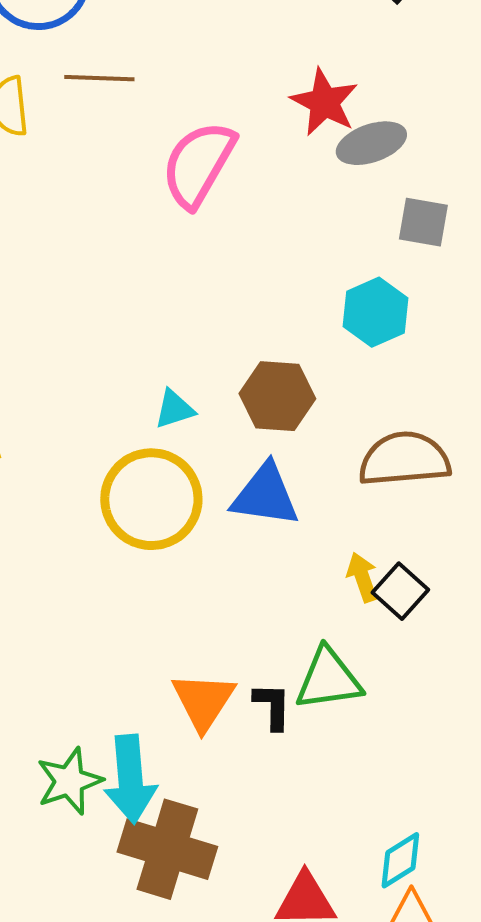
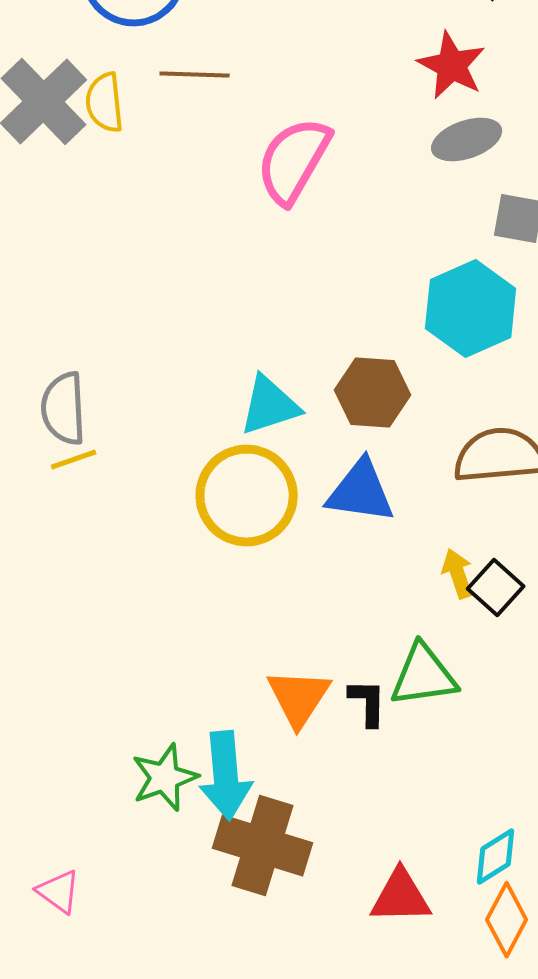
red star: (324, 102) -> (452, 66), moved
cyan hexagon: (375, 312) -> (471, 309), size x1.4
cyan triangle: (174, 409) -> (270, 406), size x1.5

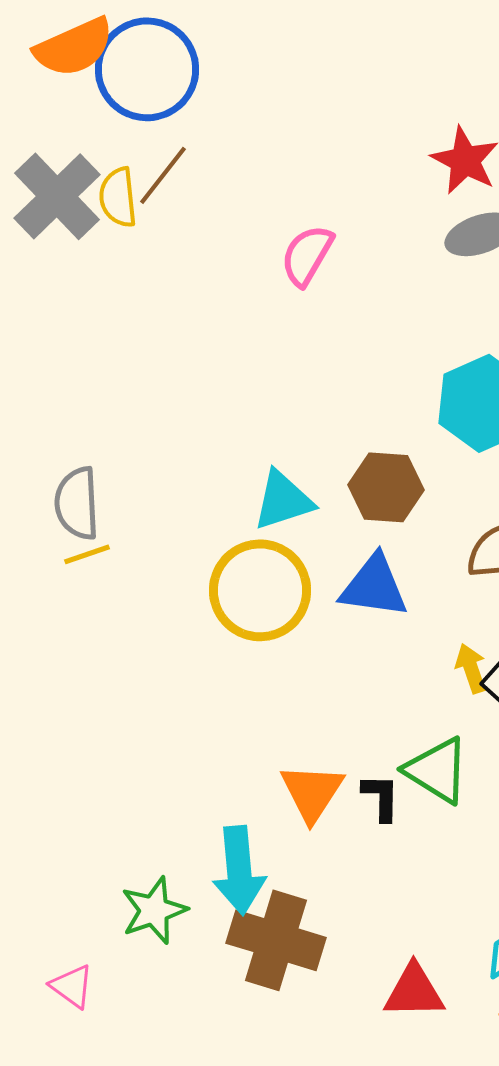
brown line: (195, 75) -> (163, 175), moved, turned -54
pink semicircle: (294, 161) -> (307, 255), size x0.7
green triangle: (424, 676) -> (437, 770), turned 40
green star: (165, 778) -> (154, 910), moved

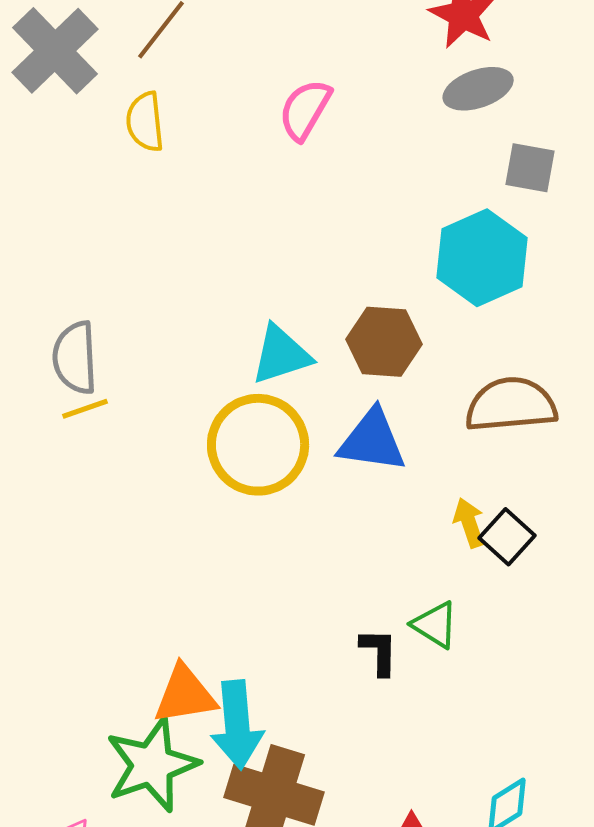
yellow semicircle: (118, 197) -> (145, 122), moved
green triangle: (437, 770) -> (435, 625), size x0.7
orange triangle: (312, 792) -> (185, 695), moved, turned 48
green star: (154, 910) -> (152, 765), size x1.4

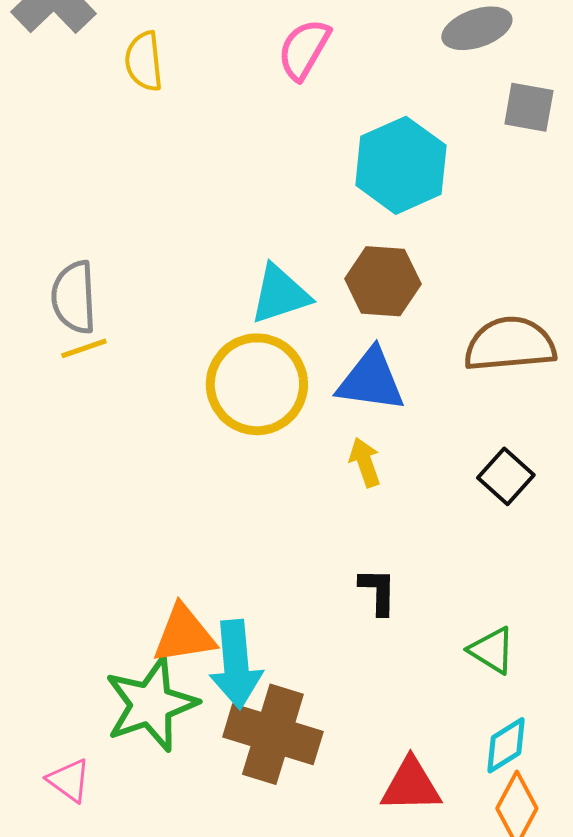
cyan hexagon: (482, 258) -> (401, 165), moved
yellow arrow: (469, 523) -> (365, 462), moved
green triangle: (435, 625) -> (492, 650), moved

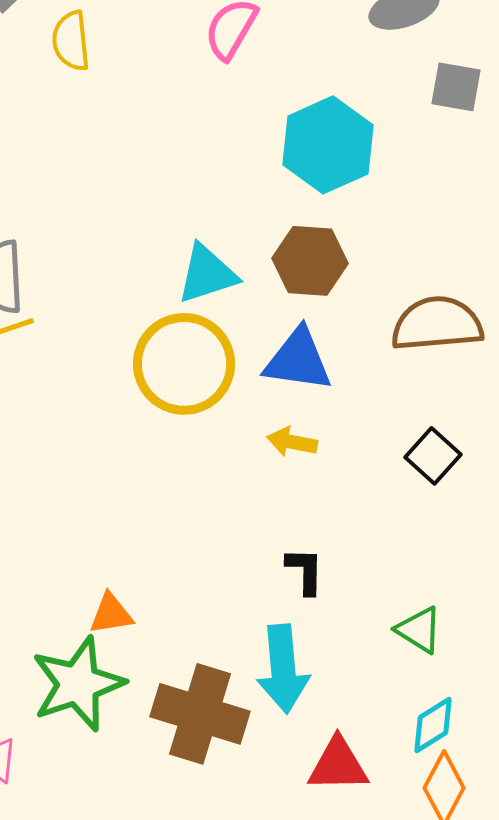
yellow arrow: (365, 462) -> (292, 442), turned -60
orange triangle: (184, 634) -> (111, 614), size x0.7
cyan arrow: (236, 664) -> (283, 669), moved

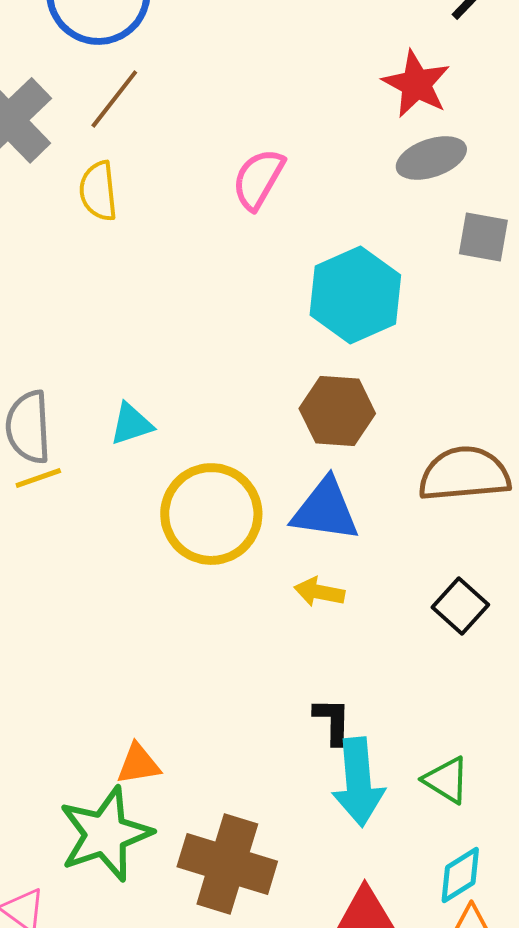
cyan triangle: (207, 274) -> (131, 424), moved, size x0.7
cyan arrow: (283, 669) -> (358, 782), moved

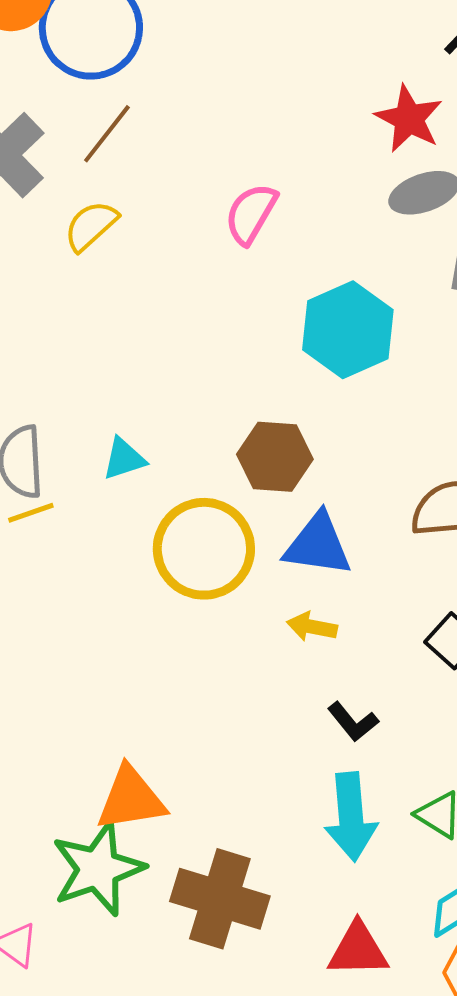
yellow semicircle: (98, 191) -> (91, 226), turned 54
brown hexagon: (337, 411) -> (275, 457), moved
black L-shape: (332, 721) -> (353, 722), moved, turned 140
orange triangle: (138, 764) -> (131, 799), size x1.6

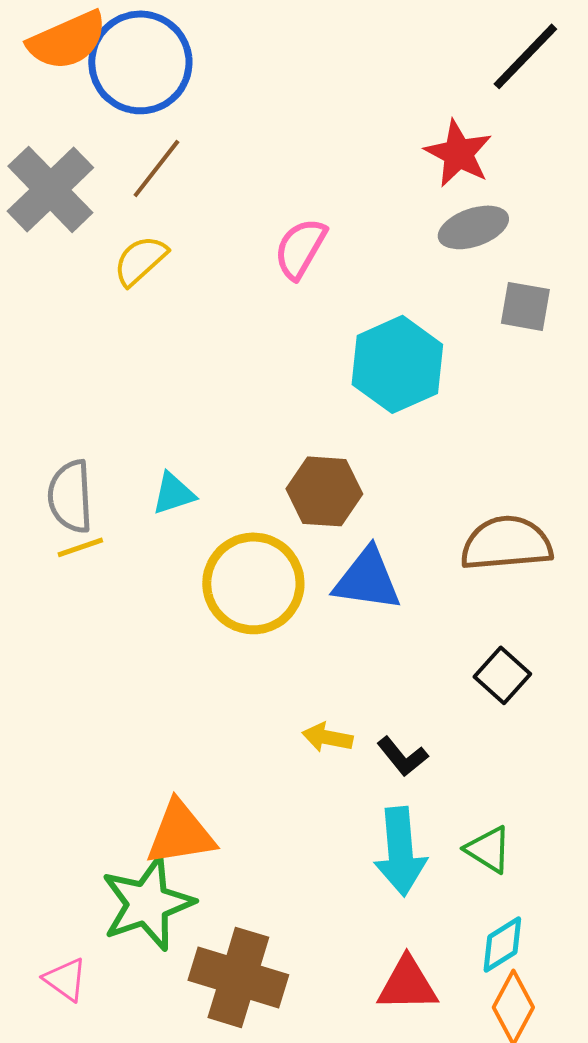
yellow arrow: (312, 627) -> (327, 737), moved
brown cross: (220, 899) -> (238, 977), moved

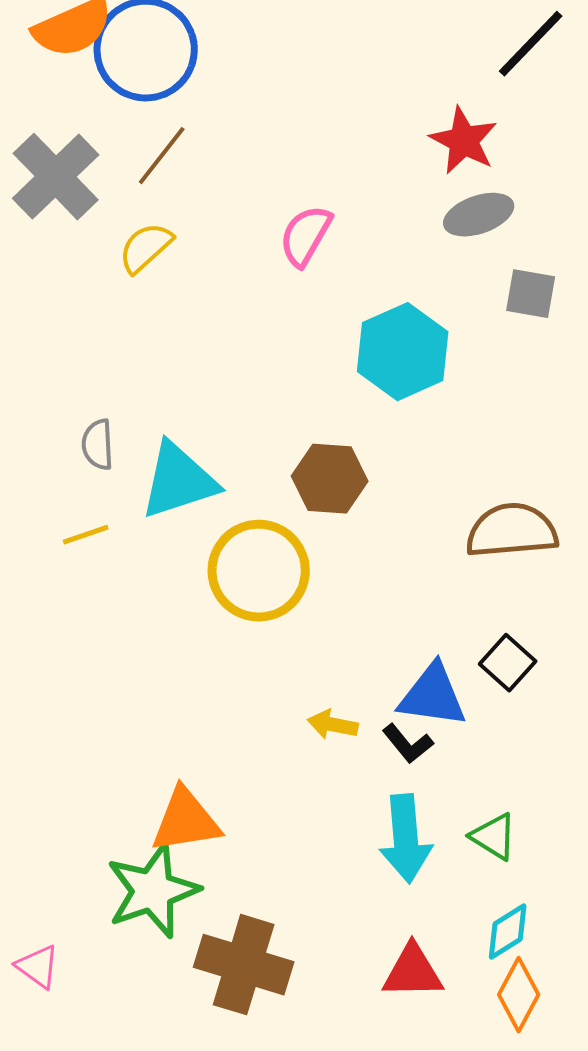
cyan triangle: (173, 493) -> (179, 481), size x1.8
gray semicircle: (70, 496) -> (98, 445), moved, size x0.7
blue triangle: (367, 579) -> (433, 696), moved
pink triangle: (65, 979) -> (38, 967), moved

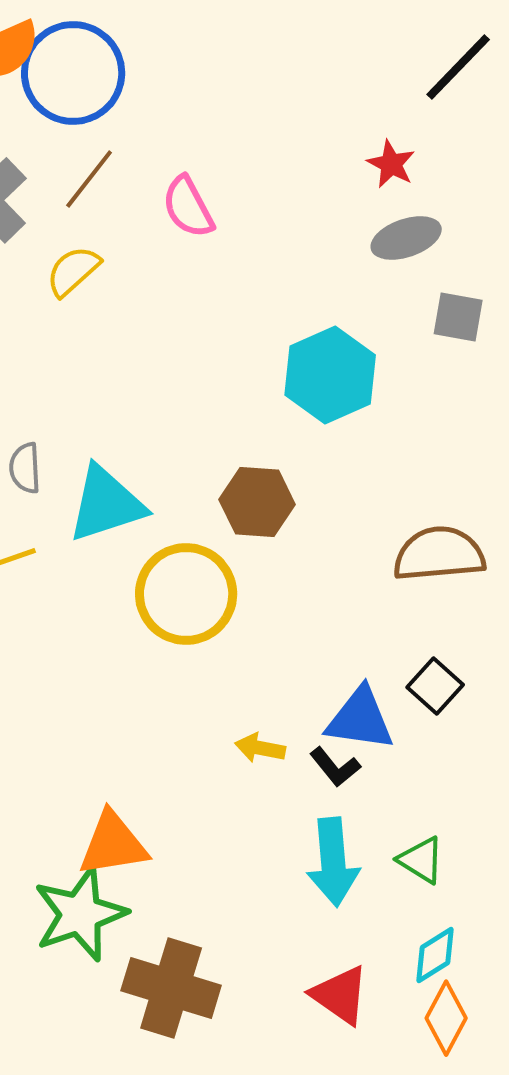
red star: (464, 141) -> (391, 164), size x0.7
pink semicircle: (306, 236) -> (188, 207), moved, turned -58
red triangle: (413, 972) -> (340, 995), turned 36

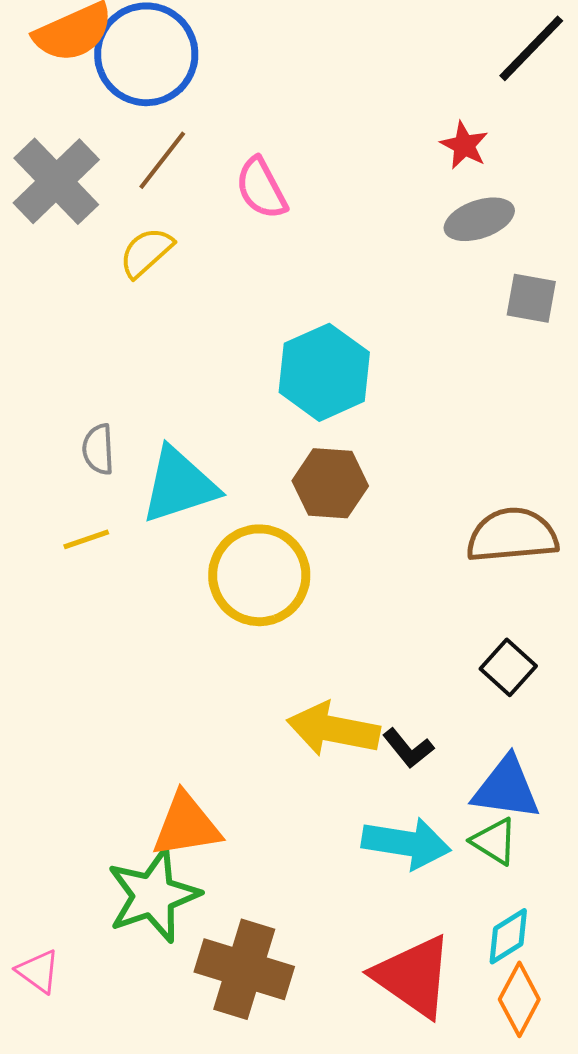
cyan hexagon: (330, 375) -> (324, 372), moved
blue triangle: (360, 719) -> (506, 788), moved
yellow arrow: (260, 748) -> (333, 729), size x1.8
cyan arrow: (333, 862) -> (406, 843), turned -76
red triangle: (340, 995) -> (413, 976), size x1.4

